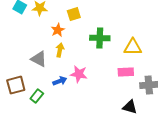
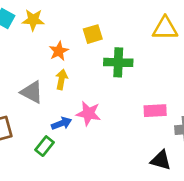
yellow square: (74, 14) -> (93, 34), moved
yellow triangle: (133, 47) -> (165, 28), moved
green rectangle: (37, 96) -> (45, 146), moved

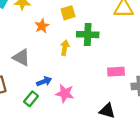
yellow arrow: (62, 79) -> (65, 48), moved
pink star: (88, 113) -> (65, 93), moved
black triangle: (161, 160) -> (107, 111), moved

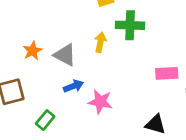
orange star: (42, 26) -> (32, 51), moved
gray triangle: (21, 57) -> (65, 55), moved
green rectangle: (31, 99) -> (45, 120), moved

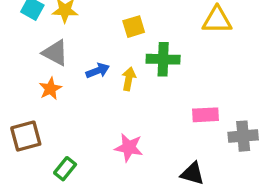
gray triangle: (65, 55) -> (55, 53), moved
blue arrow: (73, 86) -> (98, 71), moved

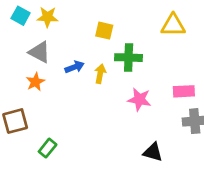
yellow square: (134, 27) -> (104, 31), turned 30
pink rectangle: (206, 115) -> (184, 91), moved
pink star: (129, 147) -> (139, 99), moved

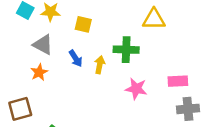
yellow triangle: (173, 25) -> (154, 19), moved
yellow square: (104, 31) -> (83, 24), moved
blue arrow: (75, 67) -> (76, 58), turned 78

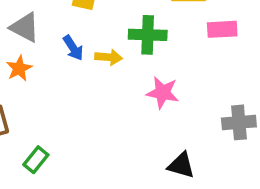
yellow arrow: (100, 65) -> (109, 57), turned 84
pink rectangle: (178, 81) -> (222, 29), moved

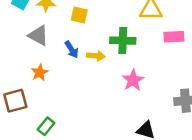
orange star: (19, 68) -> (40, 73), moved
pink star: (163, 93) -> (133, 80), turned 30

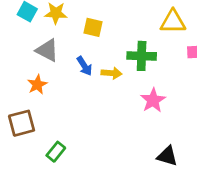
orange star: (40, 73) -> (37, 85), moved

